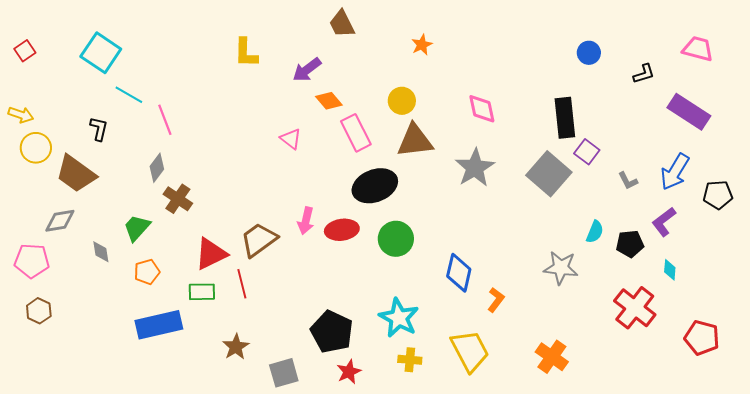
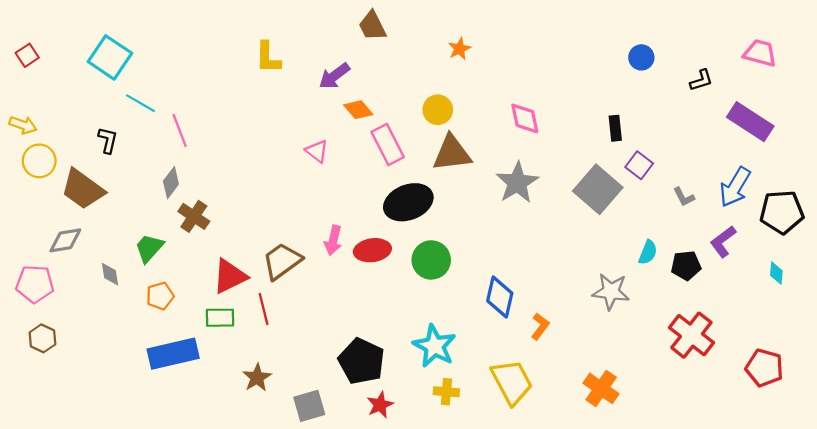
black rectangle: (565, 118) -> (615, 128), size x0.6
black pentagon: (718, 195) -> (782, 212), size x1.4
cyan diamond: (670, 270) -> (776, 273), moved

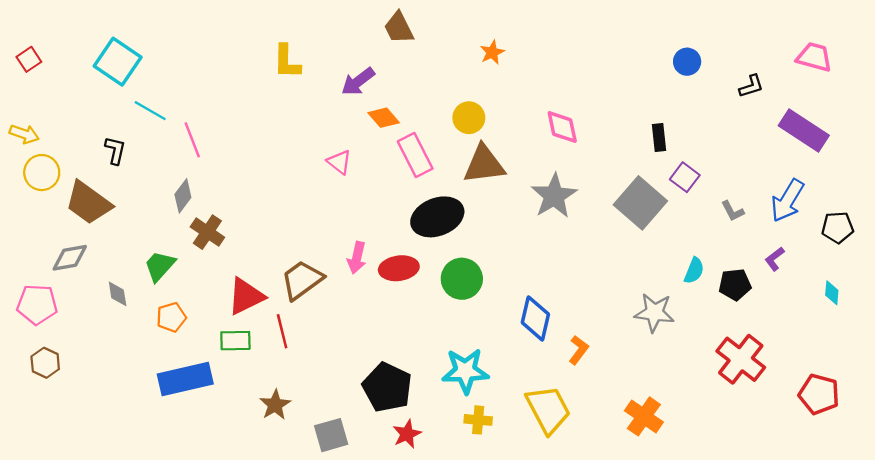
black pentagon: (782, 212) -> (838, 227), size x0.7
purple L-shape: (723, 241) -> (775, 259), size x0.7
cyan star: (434, 346) -> (465, 371), turned -30

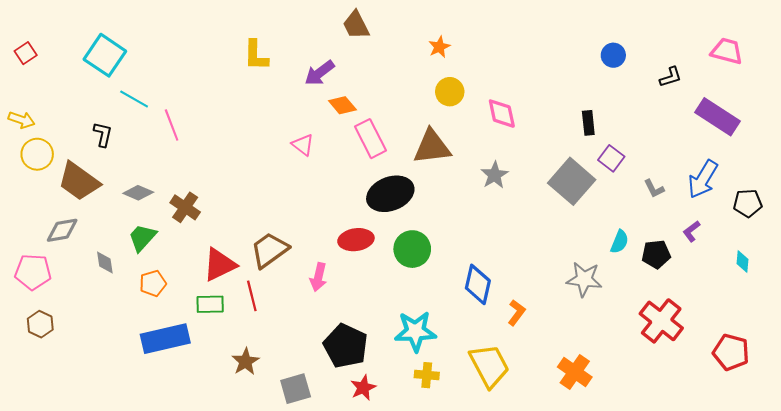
yellow circle: (469, 118) -> (450, 92), moved
gray diamond: (183, 196) -> (138, 193), moved, turned 76
gray star: (554, 196) -> (495, 175), size x0.7
pink arrow: (357, 258) -> (318, 277), moved

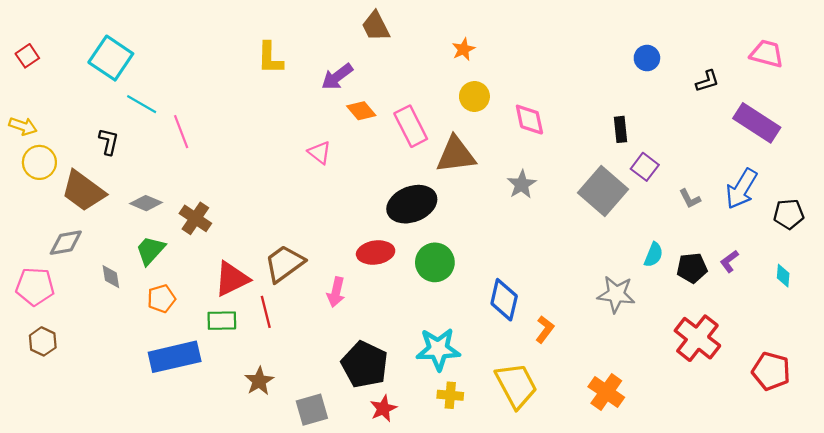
pink rectangle: (371, 139) -> (411, 126), moved
purple L-shape: (691, 231) -> (729, 261), moved

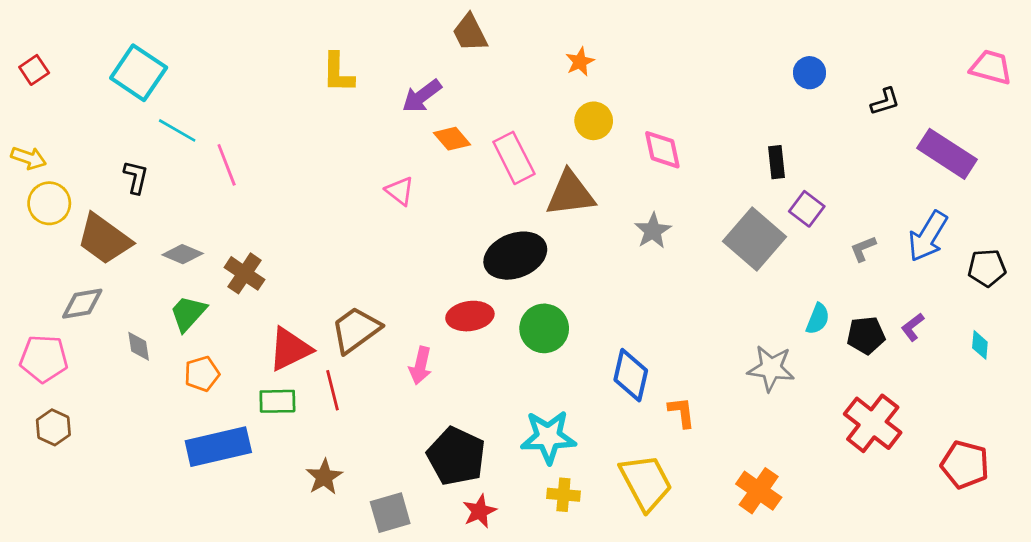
pink trapezoid: (767, 54) -> (991, 67), moved
gray L-shape: (690, 199) -> (863, 249), turned 95
orange L-shape: (545, 329) -> (682, 412), turned -44

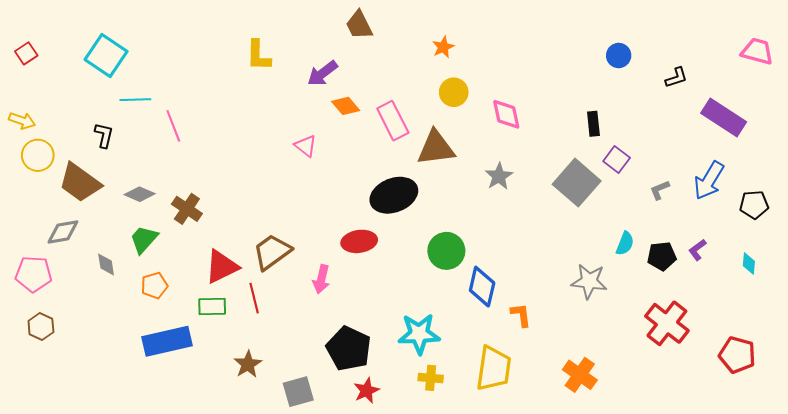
cyan line: (177, 130) -> (135, 100), turned -32
green circle: (544, 328) -> (446, 251), moved
yellow trapezoid: (646, 482) -> (494, 369), turned 36

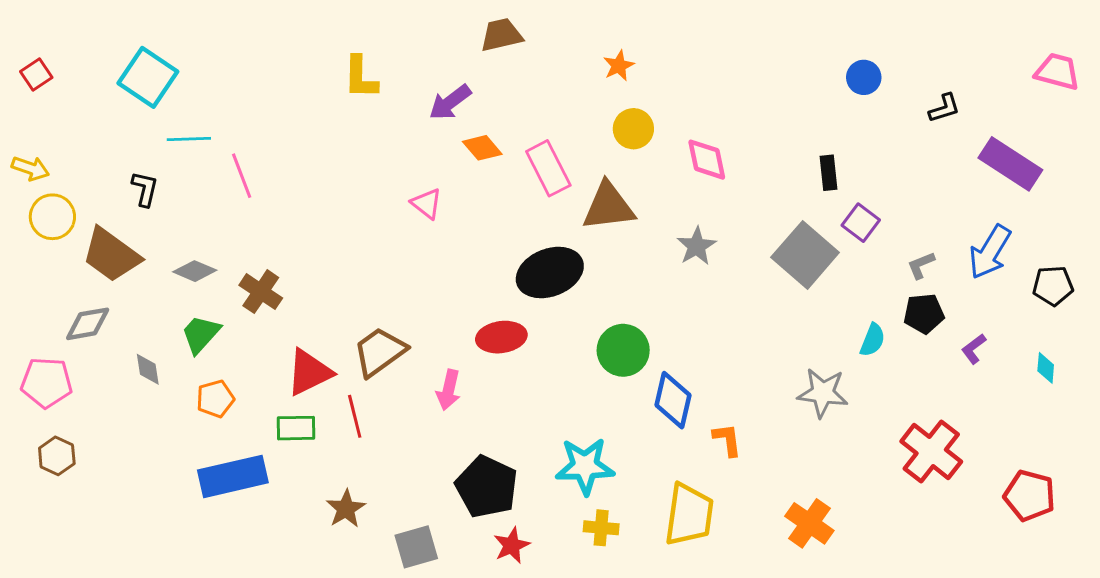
brown trapezoid: (359, 25) -> (501, 35), turned 104
black pentagon: (662, 256) -> (924, 314), moved

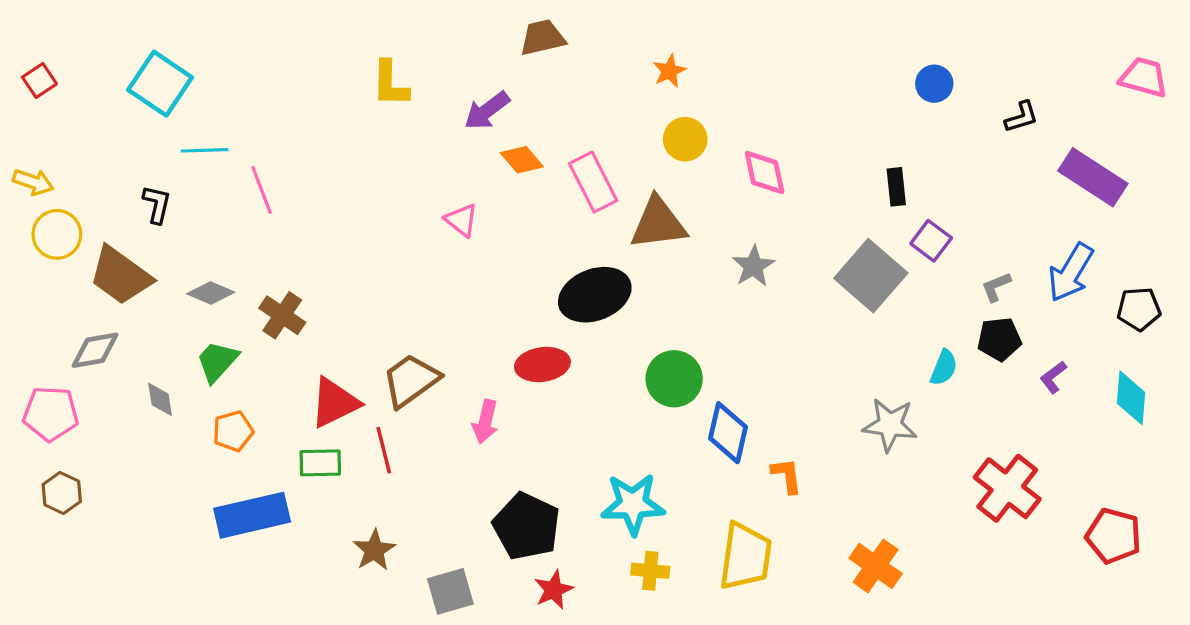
cyan diamond: (1046, 368) -> (1131, 398), size x1.6

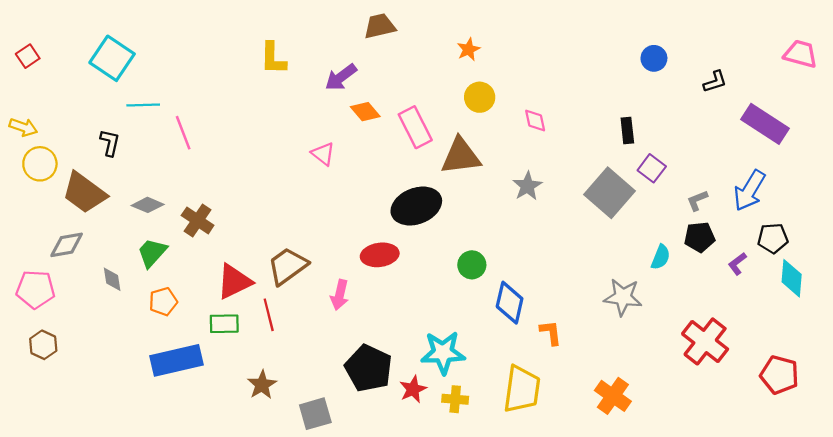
pink diamond: (765, 173) -> (535, 121), size x0.7
black pentagon: (1139, 309) -> (773, 238), moved
green circle: (674, 379) -> (472, 265), size x0.7
red star: (554, 590) -> (413, 389), moved

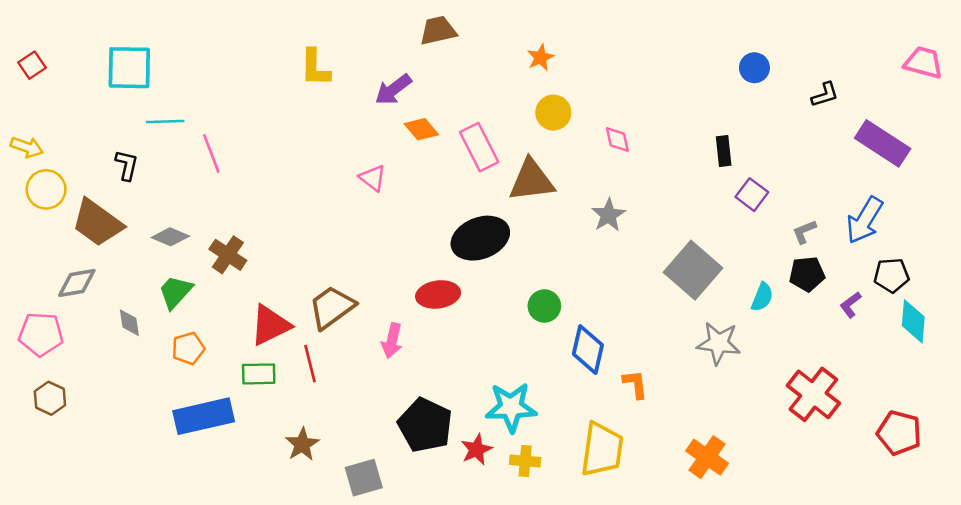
cyan square: (112, 58) -> (129, 68), turned -33
gray square: (610, 193) -> (693, 270), moved

